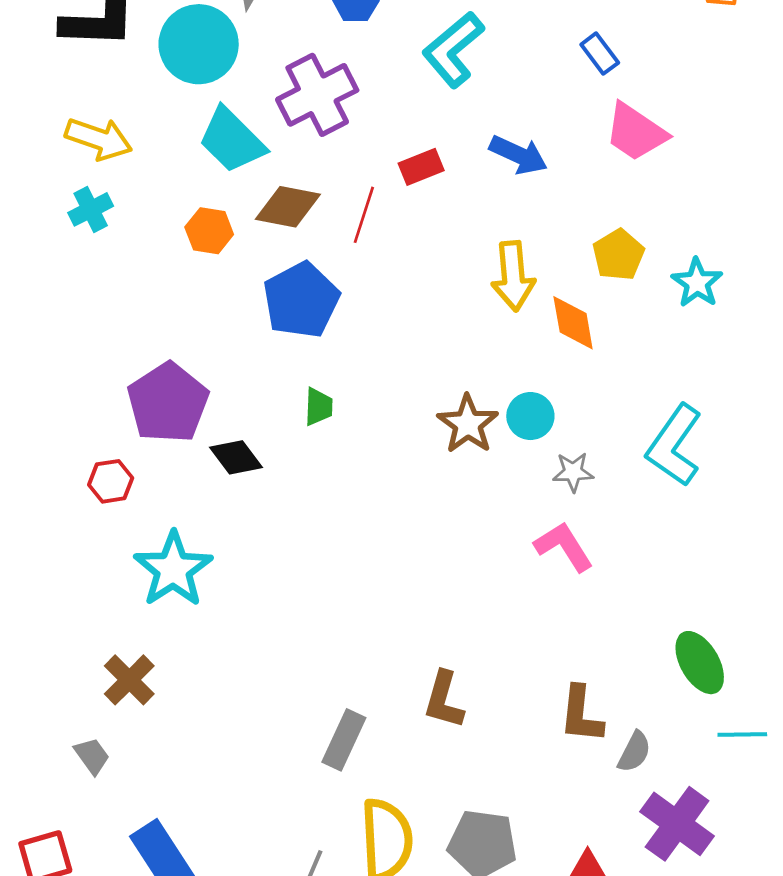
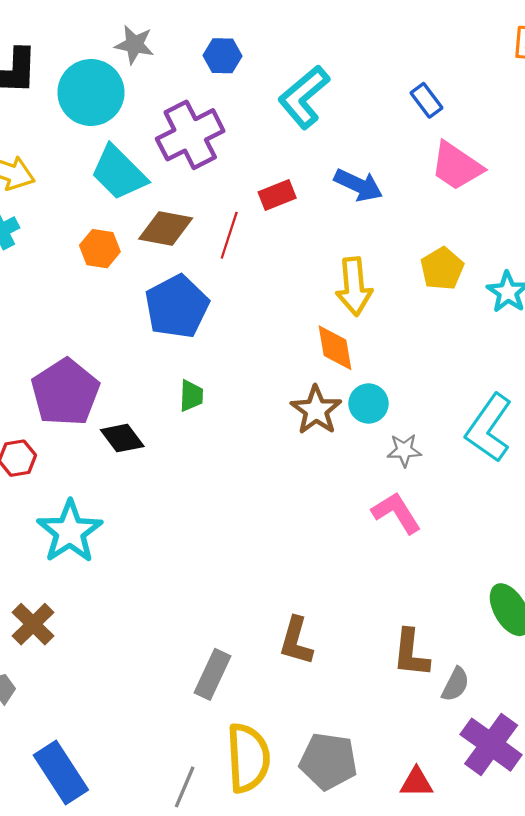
orange diamond: (573, 323) -> (335, 348), moved

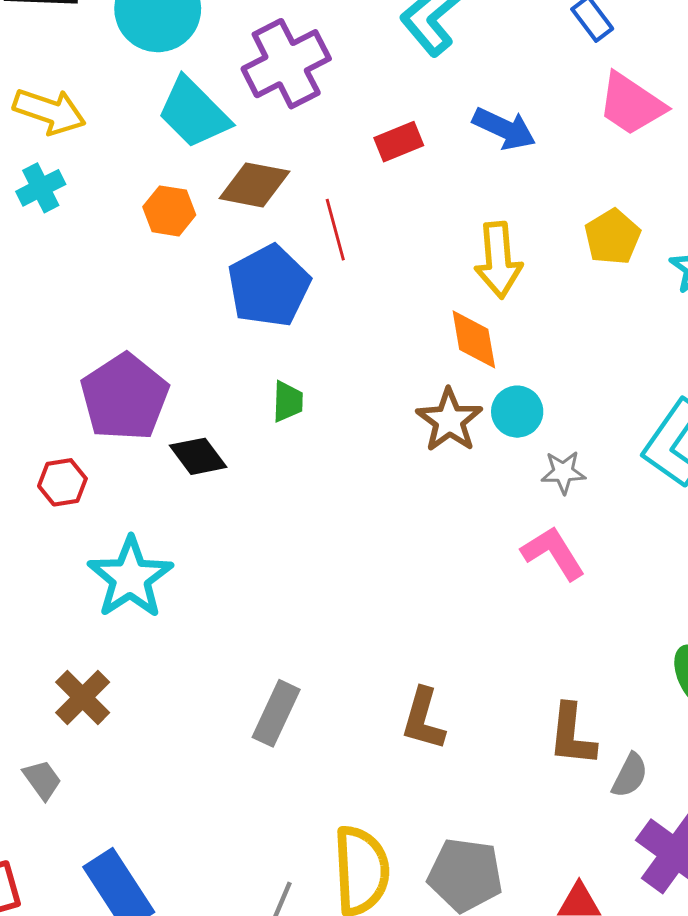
red line: (229, 235) -> (335, 230), moved, turned -33
gray rectangle: (212, 674) -> (276, 713), moved

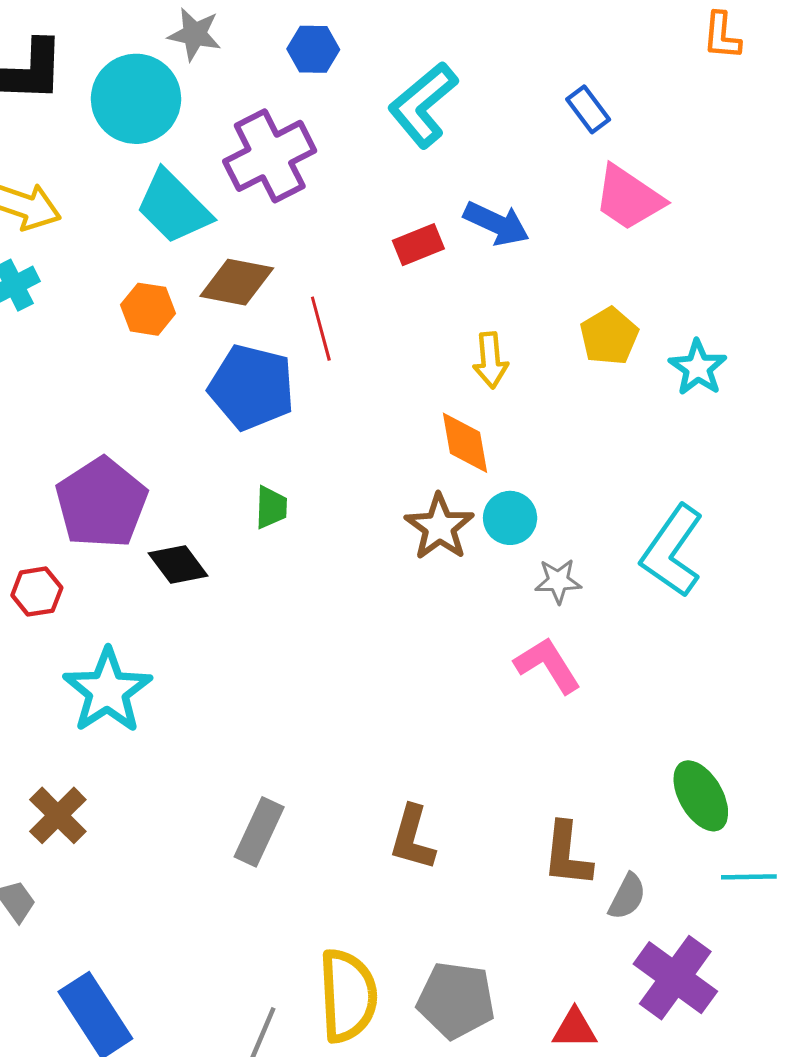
red rectangle: (399, 142) -> (418, 245), moved
yellow arrow: (498, 260) -> (491, 360), size x0.7
blue pentagon: (269, 286) -> (252, 387), turned -30

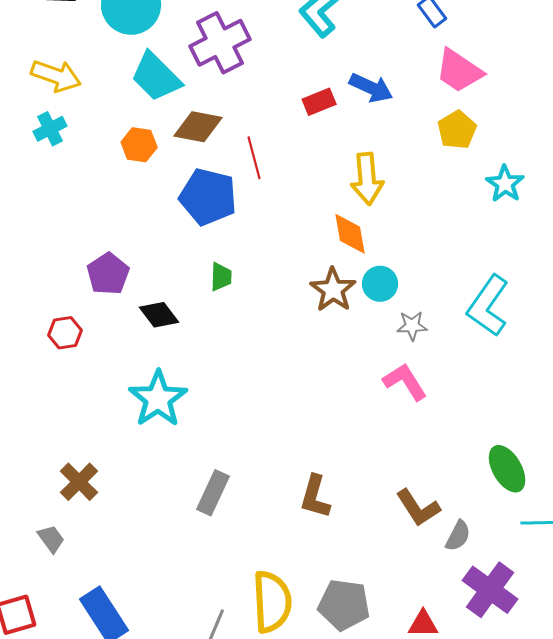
yellow pentagon: (609, 336) -> (457, 130), moved
yellow arrow: (491, 360) -> (367, 179), size x1.4
purple pentagon: (101, 503) -> (108, 274), size x0.7
cyan star: (107, 691) -> (158, 399), moved
brown L-shape: (567, 854) -> (418, 508), turned -39

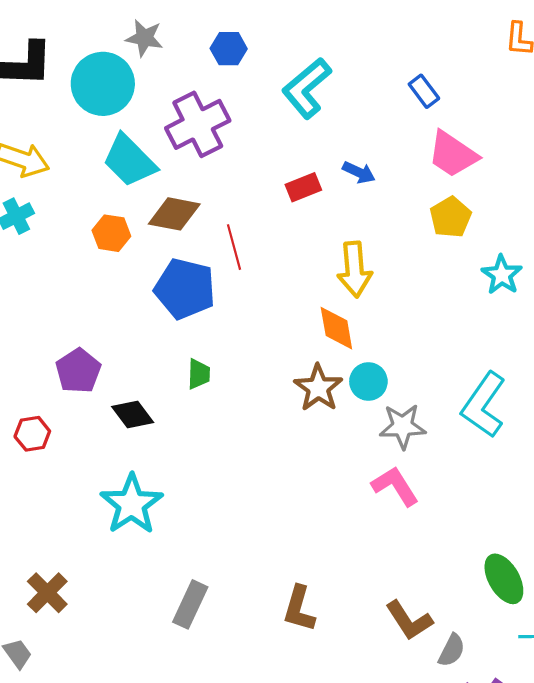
blue arrow: (371, 88) -> (359, 172), size x0.7
gray star: (412, 326) -> (403, 426), size x1.4

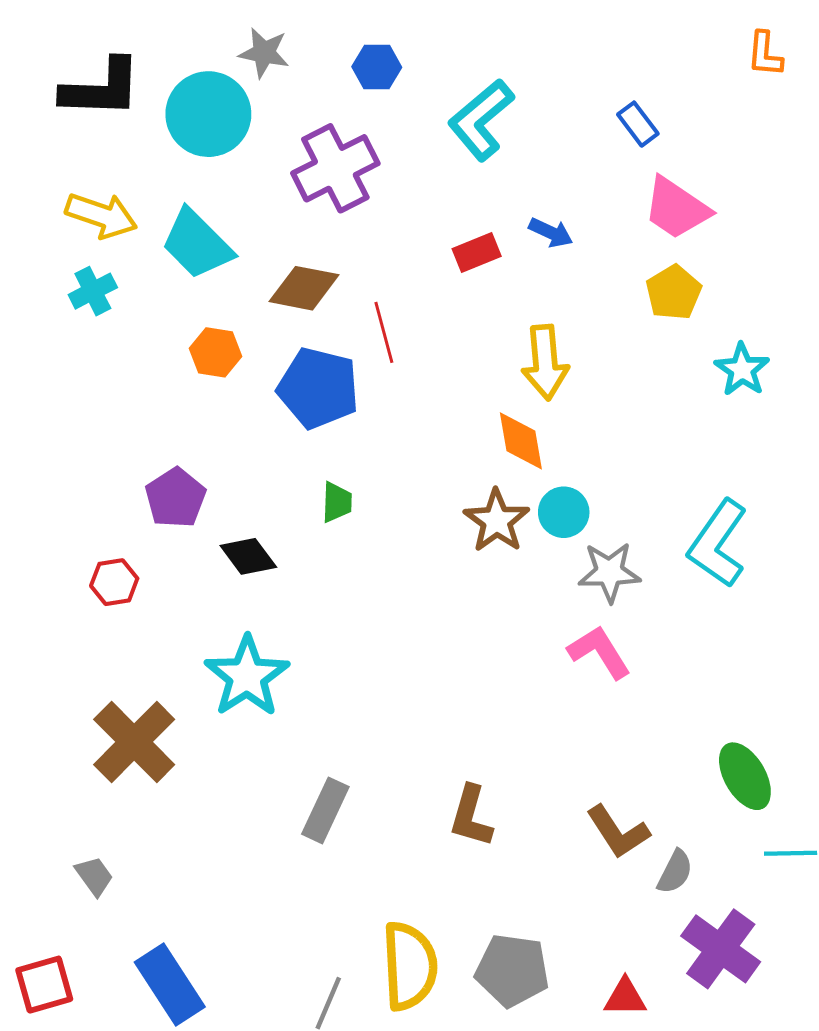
cyan trapezoid: (129, 161) -> (197, 244), moved
orange hexagon: (111, 233) -> (215, 352), moved
brown cross: (47, 593) -> (134, 742), moved, size x1.5

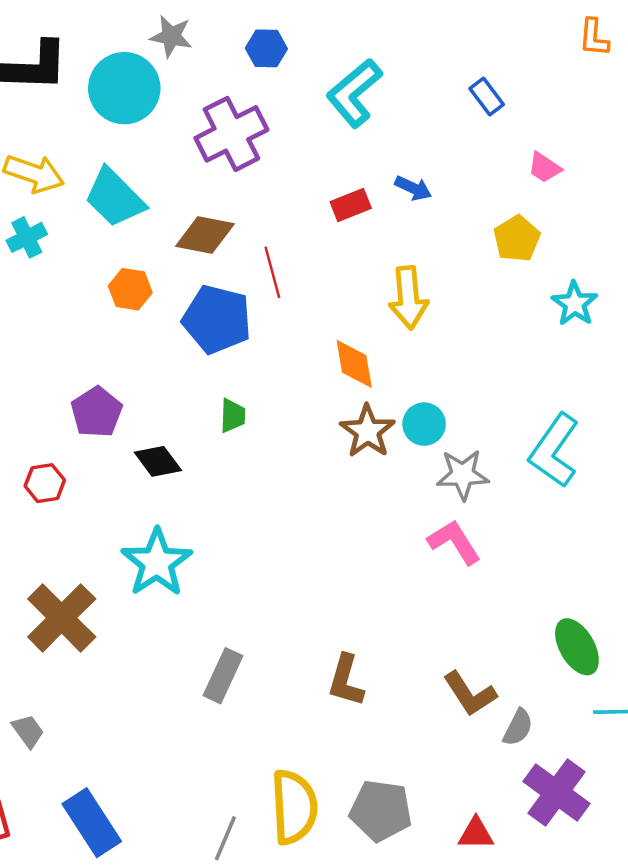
pink trapezoid: (676, 208) -> (544, 168), moved, size x0.6
orange diamond: (521, 441) -> (354, 364), moved

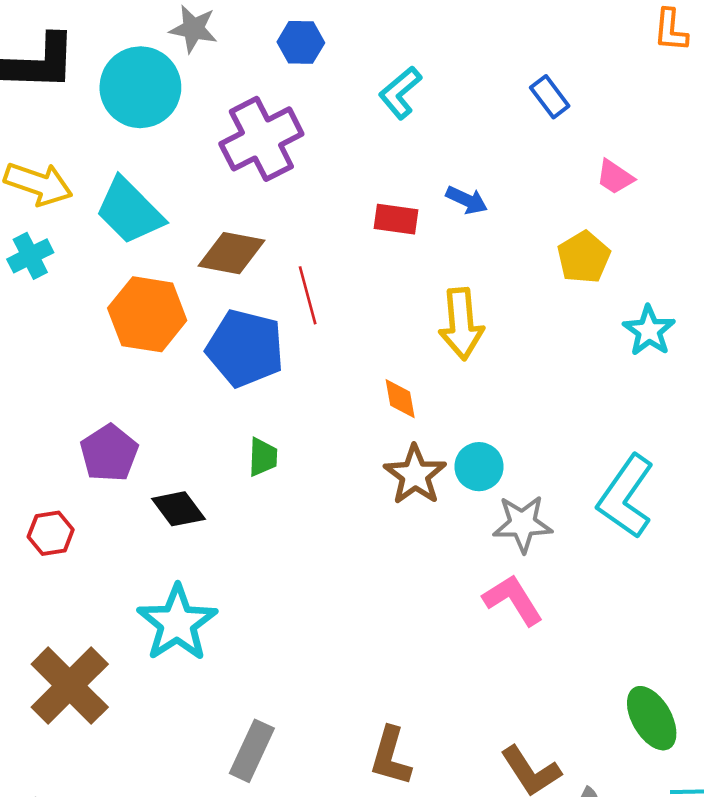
cyan L-shape: (354, 93) -> (400, 93), size x0.7
red rectangle: (351, 205) -> (396, 219), turned 30
orange hexagon: (130, 289) -> (147, 314), size x1.6
orange diamond: (354, 364) -> (400, 399), size x0.7

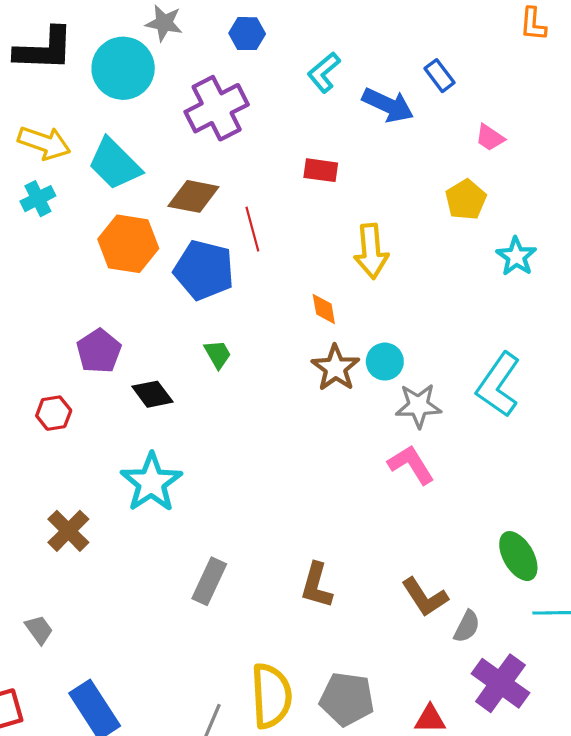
blue arrow: (467, 200) -> (388, 105), moved, size x1.6
green trapezoid: (263, 457) -> (218, 354), turned -32
brown cross: (70, 686) -> (68, 531), size x0.7

